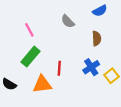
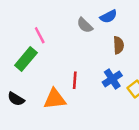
blue semicircle: (100, 11) -> (108, 16), moved
green rectangle: (30, 57) -> (26, 59), moved

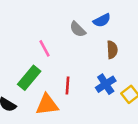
pink line: (40, 35) -> (44, 48), moved
green rectangle: (26, 59) -> (29, 78), moved

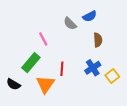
orange triangle: (47, 105) -> (45, 84), turned -48

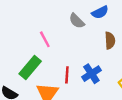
blue cross: (93, 68) -> (91, 74), moved

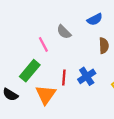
gray semicircle: (77, 21) -> (64, 32), moved

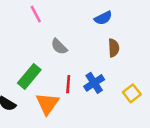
gray semicircle: (64, 32) -> (59, 47), moved
pink line: (43, 44) -> (36, 14), moved

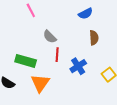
green rectangle: (29, 76) -> (26, 61), turned 66
red line: (68, 84) -> (57, 55), moved

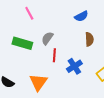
gray semicircle: (50, 37) -> (47, 38), turned 80
green rectangle: (26, 61) -> (22, 43), moved

